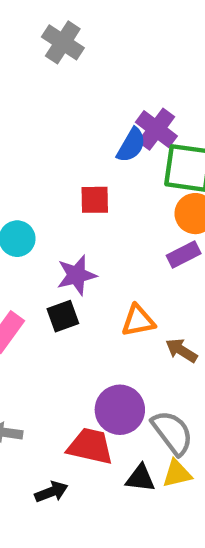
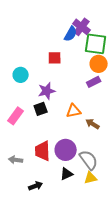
red trapezoid: (90, 446) -> (43, 151), moved, turned -105
black triangle: (140, 478) -> (67, 174), moved, turned -32

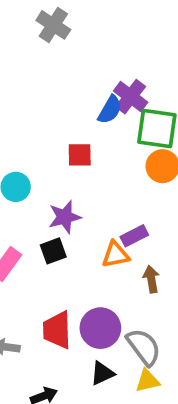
purple rectangle: (94, 82) -> (134, 236), moved
brown arrow: (93, 124) -> (151, 279), turned 48

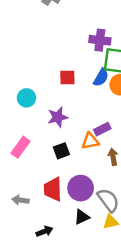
purple cross: (131, 97) -> (100, 40), turned -30
blue semicircle: (110, 110) -> (101, 77), moved
black square: (53, 251) -> (61, 151), moved

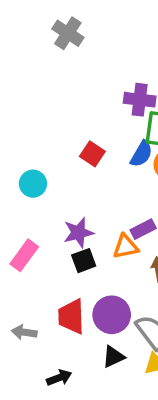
red square: (67, 77) -> (92, 154), turned 35
purple star: (58, 117) -> (78, 233), moved

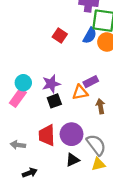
cyan circle: (33, 184) -> (23, 83), moved
black arrow: (59, 378) -> (30, 173), moved

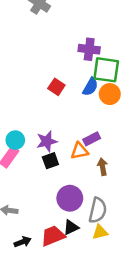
red trapezoid: (47, 135) -> (53, 236), moved, turned 70
gray semicircle: (96, 145) -> (98, 210), turned 50

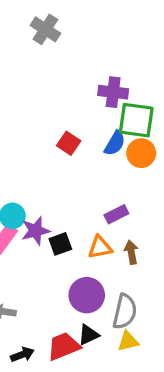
purple star: (47, 141) -> (36, 231), moved
orange triangle: (79, 151) -> (100, 247), moved

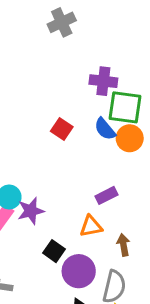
gray cross: (45, 29) -> (62, 22), moved, turned 32
blue semicircle: (115, 143) -> (105, 129), turned 110
black square: (60, 244) -> (54, 251), moved, turned -35
brown arrow: (131, 252) -> (123, 245), moved

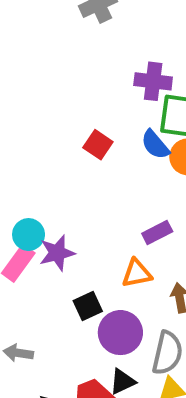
black square: (54, 251) -> (88, 306), turned 30

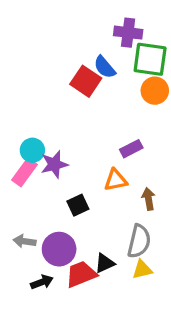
red square: (98, 145) -> (86, 81), size x1.4
blue semicircle: (155, 145) -> (105, 67), moved
purple circle: (120, 333) -> (59, 249), moved

